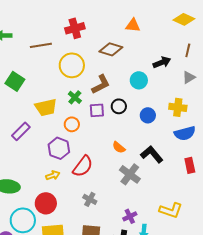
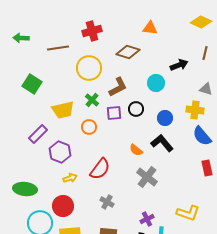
gray triangle: (189, 77) -> (206, 89), moved, turned 48
blue semicircle: (185, 133) -> (202, 136), turned 65
purple hexagon: (59, 148) -> (60, 152), moved
black L-shape: (152, 154) -> (162, 143), moved

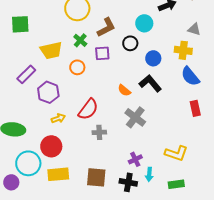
green square: (32, 84) -> (20, 24), turned -36
black circle: (136, 109) -> (130, 43), moved
gray cross: (107, 202) -> (99, 132), moved, turned -32

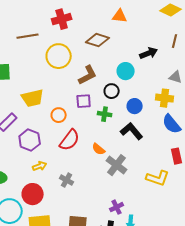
green cross: (80, 40) -> (105, 114), moved, turned -32
orange semicircle: (124, 90) -> (99, 149), moved
red semicircle: (88, 109) -> (70, 140), moved
gray cross: (99, 132) -> (67, 180), moved, turned 32
yellow L-shape: (176, 153) -> (158, 178), moved

